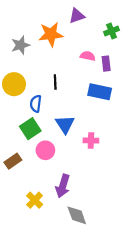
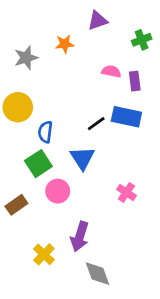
orange star: (51, 34) -> (65, 44), size x0.6
black line: (55, 82) -> (96, 124), moved, turned 56
pink cross: (91, 141) -> (126, 192), moved, turned 32

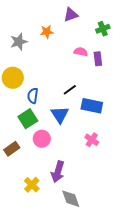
blue rectangle: (126, 117) -> (92, 106), moved

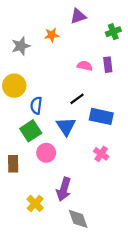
pink semicircle: (81, 52) -> (85, 66), moved
brown rectangle: (12, 149) -> (13, 164), turned -56

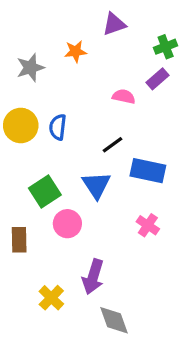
purple rectangle: (108, 65) -> (158, 79), moved, turned 56
blue semicircle: (36, 105) -> (58, 127), moved

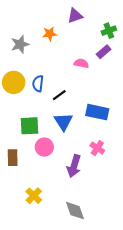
black line: (112, 145) -> (59, 95), moved
green square: (45, 191) -> (30, 126), turned 30
purple arrow: (93, 277) -> (74, 166), moved

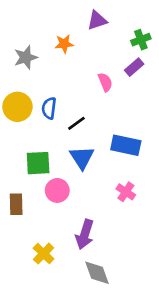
pink semicircle: (81, 63) -> (105, 82), turned 56
purple arrow: (74, 166) -> (85, 234), moved

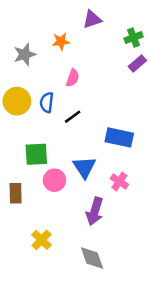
purple rectangle: (134, 67) -> (137, 64), moved
pink semicircle: (105, 82) -> (73, 78), moved, turned 42
blue triangle: (82, 158) -> (84, 167), moved
purple arrow: (85, 234) -> (95, 211), moved

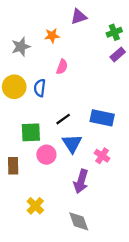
black line: (73, 117) -> (63, 119), moved

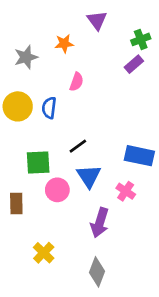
purple triangle: (79, 17) -> (97, 20), turned -48
purple rectangle: (118, 55) -> (134, 64), moved
blue rectangle: (102, 118) -> (139, 156), moved
gray diamond: (79, 221) -> (97, 272), turned 40

